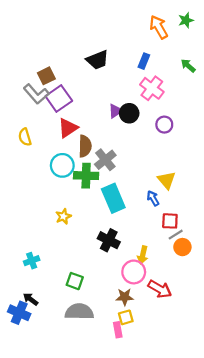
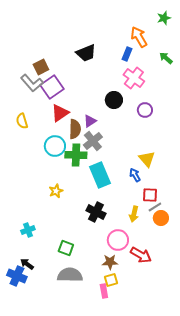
orange arrow: (159, 27) -> (139, 37), moved
purple triangle: (116, 111) -> (90, 121), moved
yellow arrow: (143, 255) -> (134, 214), moved

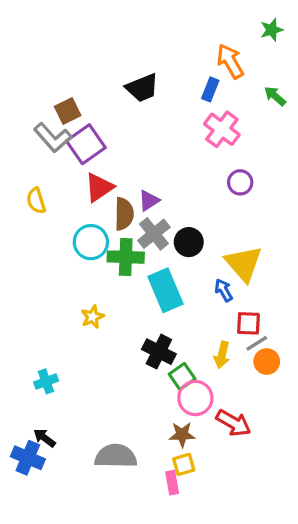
black circle: (114, 100) -> (189, 242), moved
yellow triangle: (147, 159) -> (243, 264), size x1.4
green square: (66, 248) -> (182, 376), moved, turned 35

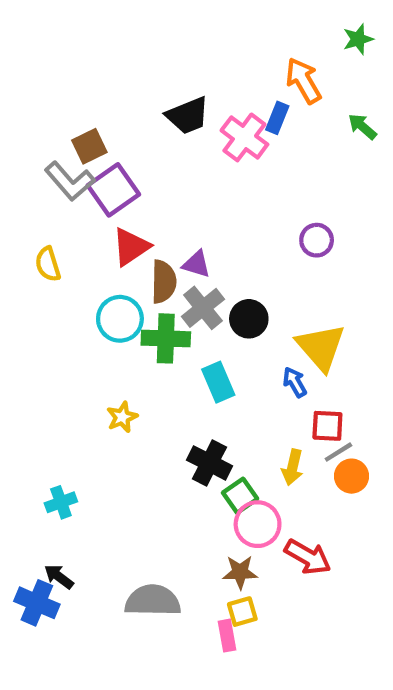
pink cross: (222, 129) -> (244, 137), moved
purple triangle: (149, 201) -> (196, 264), turned 50
cyan rectangle: (166, 290) -> (218, 382), size x0.7

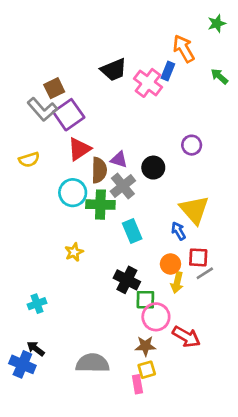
yellow semicircle: (48, 264) -> (29, 160), turned -90
black circle: (249, 319) -> (153, 168), moved
orange circle: (351, 476) -> (170, 264), moved
green square: (240, 496) -> (145, 300), turned 36

